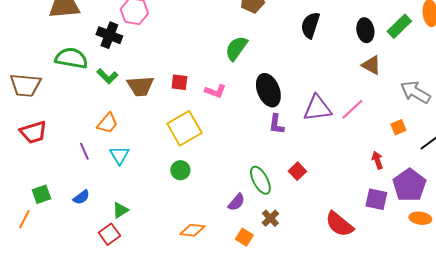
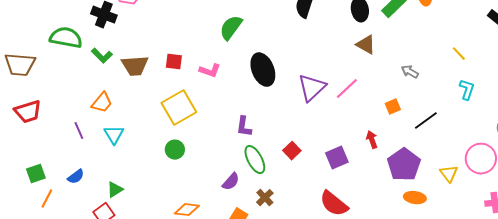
gray arrow: (415, 92) -> (410, 72), size x0.6
purple triangle: (317, 108) -> (312, 88), turned -36
purple L-shape: (276, 124) -> (244, 127), moved
purple square: (376, 199) -> (337, 158), moved, turned -35
orange line: (24, 219) -> (47, 199), moved

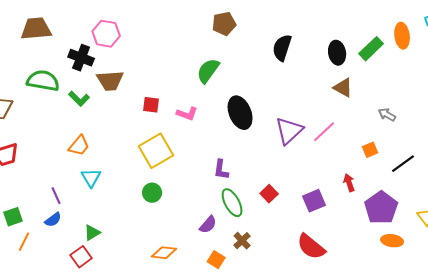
brown trapezoid: (135, 66) -> (110, 81), moved
purple line: (79, 131) -> (56, 196), moved

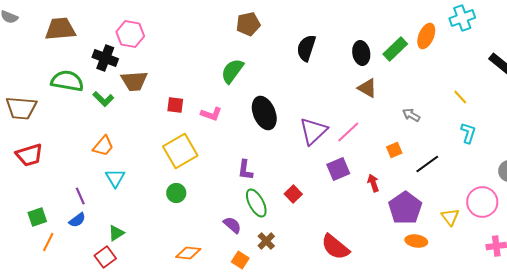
orange ellipse: (402, 36) -> (426, 36), turned 30
purple square: (314, 201) -> (338, 169), moved
purple semicircle: (208, 225) -> (232, 225), turned -90

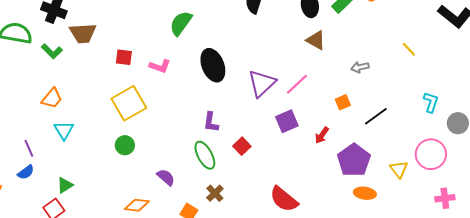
gray arrow: (411, 115) -> (360, 67), turned -42
cyan L-shape: (468, 133) -> (431, 102), moved
purple L-shape: (245, 170) -> (211, 122), moved
red arrow: (373, 183) -> (322, 135), turned -126
purple semicircle: (232, 225) -> (166, 177), moved

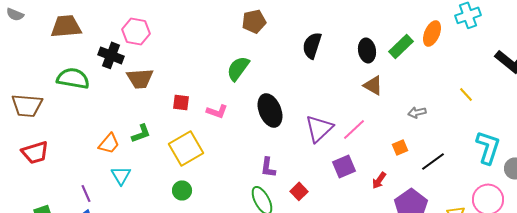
green L-shape: (52, 51) -> (141, 133), moved, turned -65
cyan L-shape: (431, 102) -> (488, 147), size x1.6

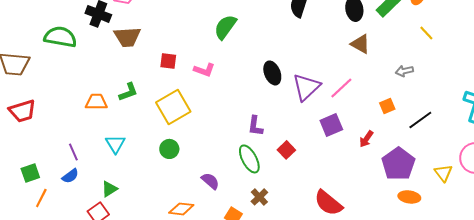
yellow line: (466, 94) -> (426, 33), moved
black ellipse: (270, 110) -> (272, 73), moved, size x0.7
orange trapezoid: (109, 143) -> (96, 102), turned -130
cyan triangle: (121, 175) -> (115, 144), moved

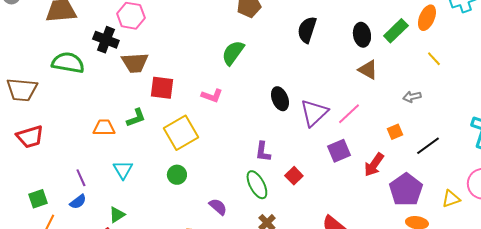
red square: (168, 61) -> (162, 88), moved, size x1.4
red arrow: (366, 139) -> (374, 165), size x1.4
yellow triangle: (443, 173) -> (451, 199), turned 48

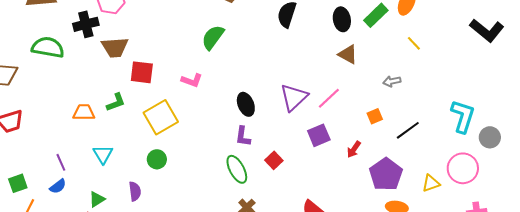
black cross: (106, 40) -> (86, 24), turned -35
black ellipse: (280, 99) -> (246, 104), moved
red arrow: (374, 165) -> (354, 149), size x0.7
purple semicircle: (218, 207) -> (135, 191), moved, turned 42

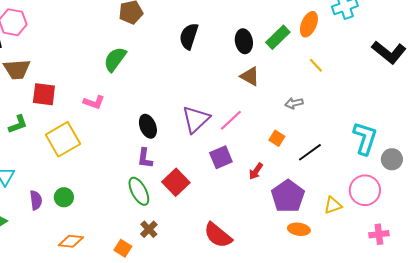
orange square: (375, 116) -> (277, 138), turned -35
green circle: (157, 159) -> (64, 197), moved
red square: (274, 160) -> (176, 182), size x1.5
purple semicircle: (135, 191) -> (36, 200), moved

